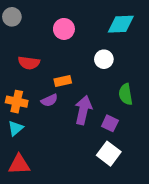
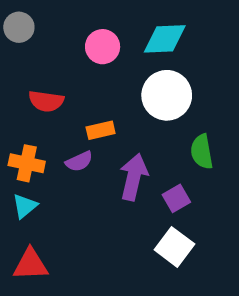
cyan diamond: (121, 24) -> (165, 39), moved
white circle: (104, 59) -> (167, 95), size x1.6
purple square: (110, 123) -> (176, 198), turned 35

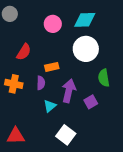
red semicircle: (46, 101) -> (24, 52), turned -66
purple semicircle: (79, 161) -> (41, 83), turned -64
cyan triangle: (25, 206) -> (50, 106), moved
white square: (174, 247) -> (66, 135), moved

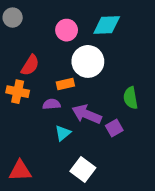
white circle: (86, 49) -> (88, 61), moved
purple semicircle: (41, 83) -> (51, 104), turned -96
orange cross: (14, 84) -> (18, 92), moved
purple arrow: (69, 91) -> (87, 114), turned -80

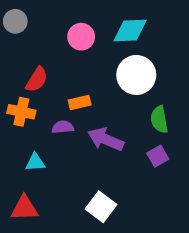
white circle: (88, 61) -> (136, 75), moved
purple square: (114, 128) -> (158, 156), moved
cyan triangle: (63, 133) -> (35, 162), moved, turned 36

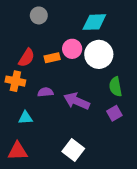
gray circle: (15, 21) -> (39, 15), moved
pink circle: (81, 37) -> (72, 49), moved
orange rectangle: (80, 103) -> (52, 58), moved

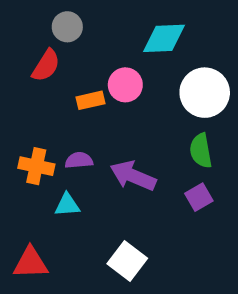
white circle: (99, 54) -> (205, 93), moved
red semicircle: (27, 58) -> (46, 66), moved
orange cross: (15, 81) -> (36, 166), moved
cyan triangle: (25, 118) -> (67, 205), moved

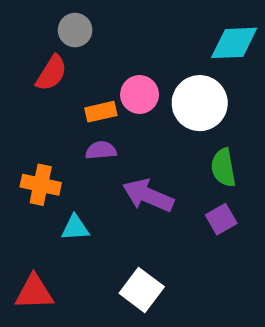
cyan diamond: (164, 38) -> (234, 43), moved
white circle: (205, 93) -> (200, 103), moved
purple semicircle: (79, 160) -> (101, 150), moved

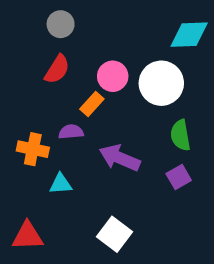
red semicircle: (51, 73) -> (57, 69), moved
orange rectangle: (101, 112) -> (92, 104), moved, turned -35
purple semicircle: (101, 150) -> (71, 132), moved

